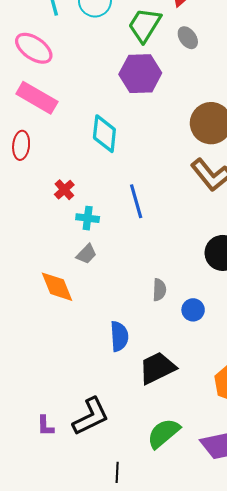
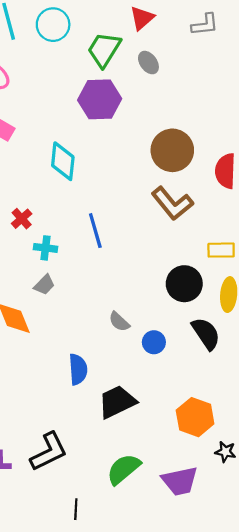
gray semicircle: (159, 290) -> (119, 322), turned 130

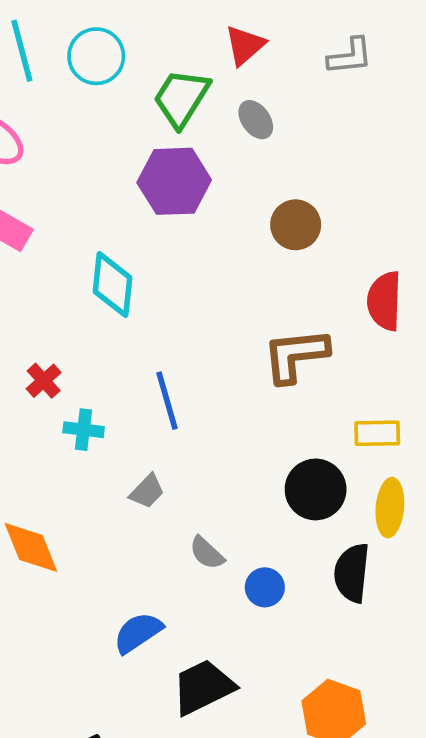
brown circle: (172, 150) -> (296, 225), moved, size x0.7
brown L-shape: (172, 203) -> (296, 355), turned 123
gray trapezoid: (44, 285) -> (147, 491), moved
black semicircle: (206, 334) -> (352, 573), turned -140
blue semicircle: (78, 369) -> (138, 633), turned -120

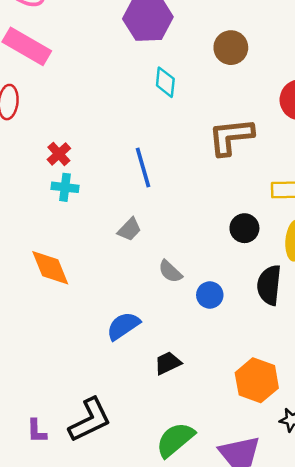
cyan diamond: (113, 285) -> (165, 82), moved, size x0.7
cyan cross: (84, 430) -> (65, 187), moved
black circle: (316, 489) -> (244, 228), size x0.7
black trapezoid: (203, 687) -> (168, 363), size x0.6

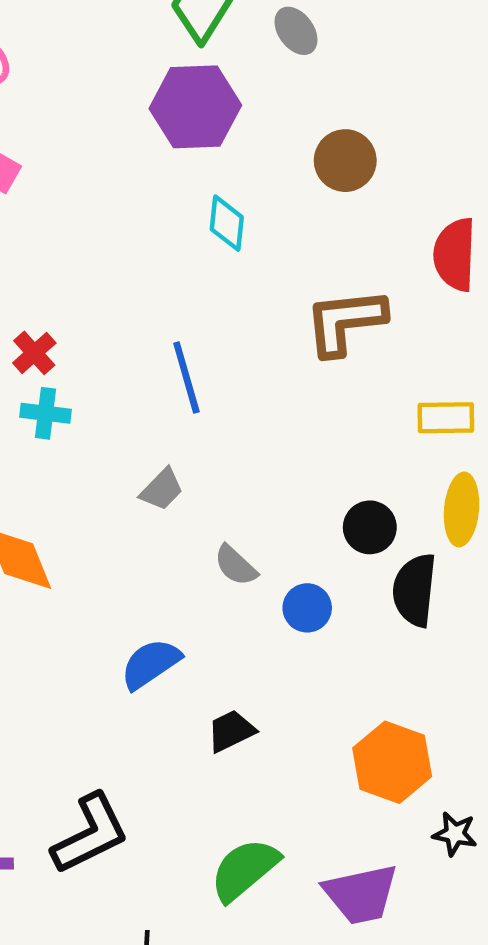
black circle: (244, 228) -> (370, 527), moved

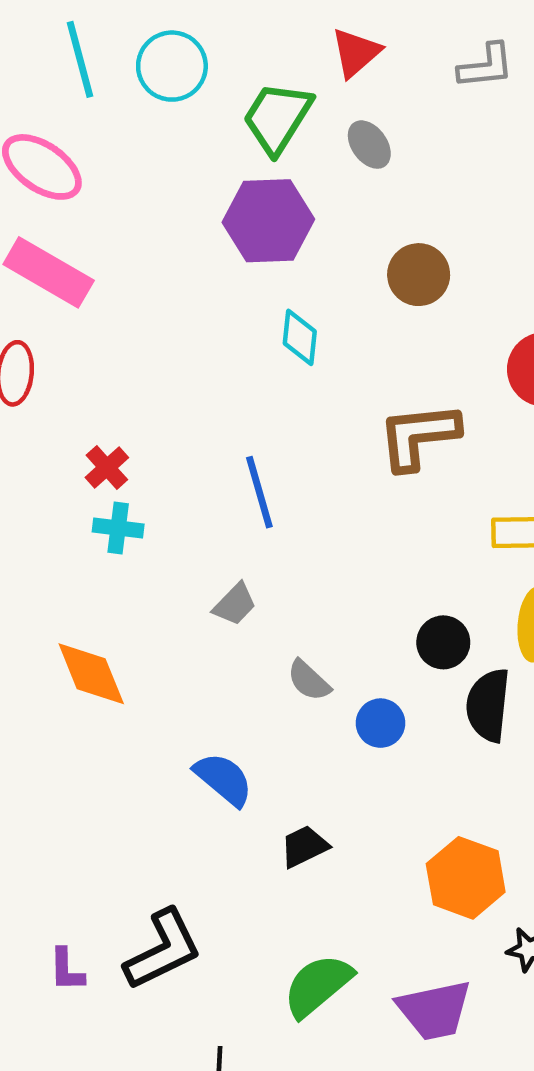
blue semicircle: (151, 664) -> (224, 779), turned 74

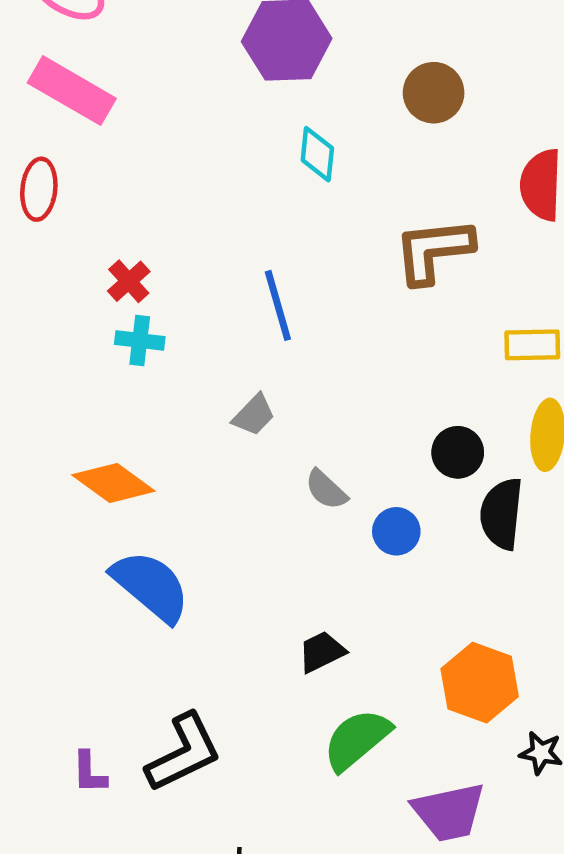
orange diamond: (91, 674) -> (113, 483), turned -32
blue semicircle: (224, 779) -> (151, 586), moved, size x1.4
green semicircle: (318, 985) -> (357, 740), moved

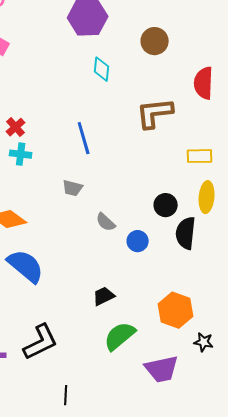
gray trapezoid: (254, 415) -> (73, 188), turned 60

